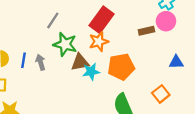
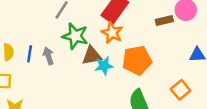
orange star: (99, 42) -> (112, 33), turned -30

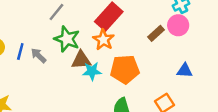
brown rectangle: (164, 20) -> (156, 33), turned -35
gray arrow: (48, 56) -> (39, 56), turned -35

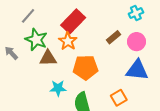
pink circle: (178, 25) -> (137, 42), moved
cyan star: (92, 71) -> (58, 88), moved
blue triangle: (185, 71) -> (137, 70), size x1.6

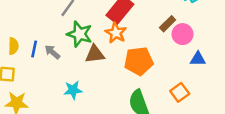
pink circle: (137, 42) -> (183, 34), moved
blue triangle: (137, 70) -> (198, 59), size x0.6
cyan star: (58, 88) -> (73, 90), moved

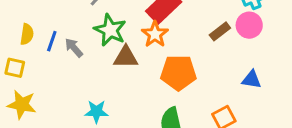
pink circle: (183, 34) -> (249, 25), moved
cyan star: (73, 90) -> (96, 112), moved

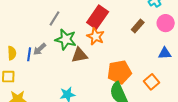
pink circle: (249, 25) -> (166, 23), moved
gray arrow: (74, 48) -> (40, 49), moved, turned -80
orange pentagon: (178, 73) -> (119, 72), moved

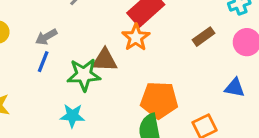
green star: (66, 39) -> (84, 75), moved, turned -30
blue line: (29, 54) -> (43, 62), moved

